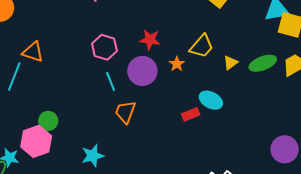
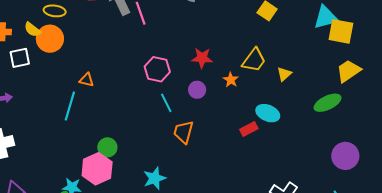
orange triangle: (33, 52) -> (86, 80), size x0.7
green ellipse: (263, 63) -> (328, 103), moved
purple circle: (142, 71) -> (197, 90), size x0.6

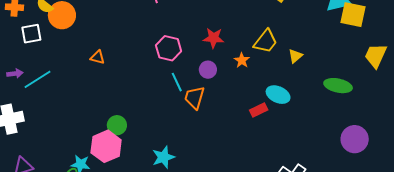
yellow trapezoid: (349, 71) -> (376, 56), moved, turned -32
green ellipse: (328, 103) -> (338, 86), turned 36
cyan line: (70, 106) -> (37, 79), moved, turned 40
orange trapezoid: (183, 132) -> (195, 98), moved

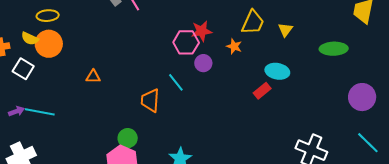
white square: (31, 34) -> (23, 69), turned -35
pink hexagon: (169, 48) -> (186, 42), moved
cyan line: (37, 79) -> (40, 112), turned 56
orange trapezoid: (195, 98) -> (150, 100), moved

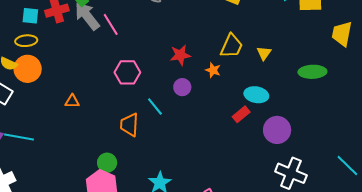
pink hexagon: (186, 42) -> (127, 72), moved
purple circle: (362, 97) -> (277, 130), moved

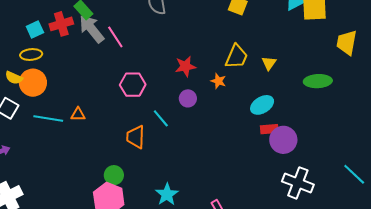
cyan square: (30, 16) -> (35, 29), turned -30
cyan ellipse: (256, 95) -> (262, 105), turned -40
red rectangle: (241, 114) -> (269, 129), moved, turned 36
cyan line: (19, 137) -> (48, 119), moved

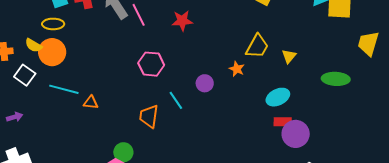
red star: (185, 66) -> (182, 21), moved
orange triangle: (78, 114) -> (91, 102), moved

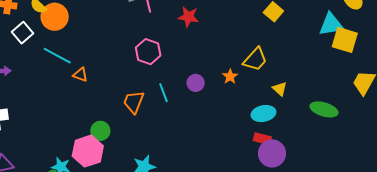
yellow triangle: (289, 56) -> (280, 89), moved, turned -42

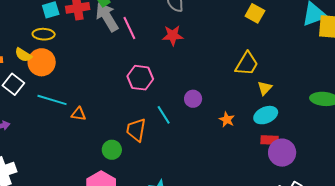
orange star: (230, 76) -> (227, 120), moved
yellow triangle: (280, 89) -> (265, 88), moved, turned 42
green circle: (100, 131) -> (112, 150), moved

